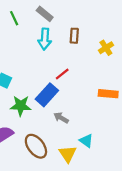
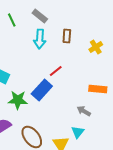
gray arrow: (61, 118) -> (84, 111), moved
cyan triangle: (86, 141) -> (78, 132), turned 32

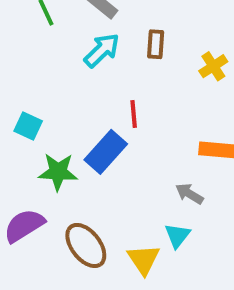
cyan arrow: (40, 39) -> (102, 50), turned -138
red line: (56, 71) -> (134, 114), turned -56

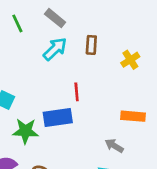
blue rectangle: (106, 152) -> (58, 118), turned 40

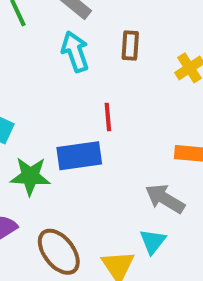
cyan arrow: (55, 49) -> (75, 52), turned -65
gray arrow: (114, 146) -> (165, 199), size x1.4

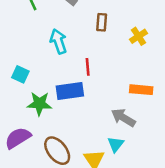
cyan arrow: (75, 52) -> (58, 41), moved

